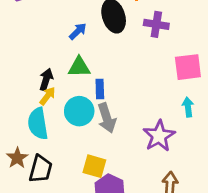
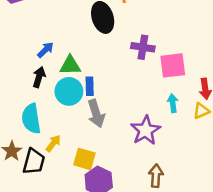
purple cross: (156, 24) -> (143, 47), moved
blue arrow: (78, 31) -> (46, 50), moved
yellow arrow: (48, 96) -> (53, 143), moved
cyan circle: (79, 111) -> (69, 91), moved

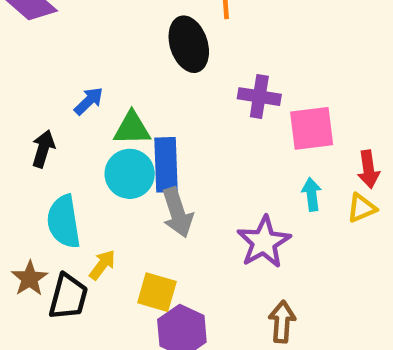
black arrow: (39, 77) -> (43, 149), moved
blue rectangle: (90, 86) -> (166, 165), size x1.6

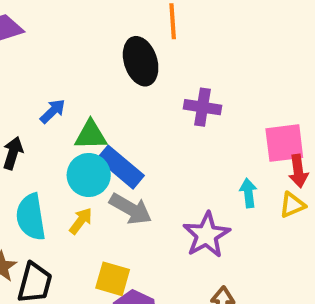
pink square: (312, 128) -> (284, 143), moved
blue rectangle: (166, 165) -> (121, 167), turned -48
gray arrow: (177, 213) -> (131, 209), turned -42
yellow arrow: (102, 265) -> (81, 221), moved

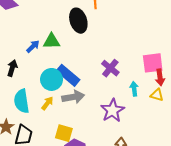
purple cross: (202, 107) -> (110, 68), moved, turned 30
green triangle: (91, 135) -> (52, 41), moved
yellow triangle: (292, 205) -> (157, 95), turned 40
gray arrow: (131, 209) -> (73, 97), turned -40

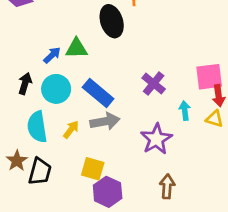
cyan circle: (52, 79) -> (56, 89), moved

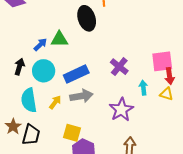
blue rectangle: (98, 93) -> (76, 74), turned -65

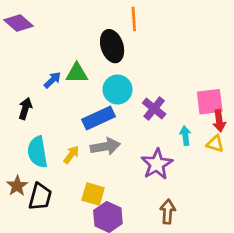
cyan circle: (44, 71) -> (117, 90), moved

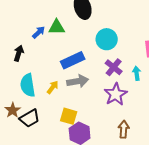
cyan circle: (117, 90) -> (107, 39), moved
purple cross: (154, 108) -> (114, 67), moved
black trapezoid: (40, 197) -> (30, 118), turned 45

